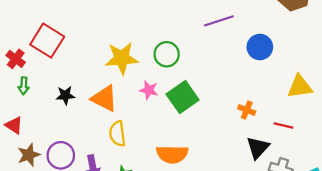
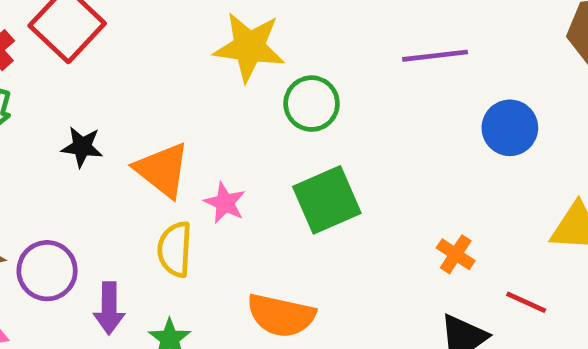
yellow star: (122, 58) -> (249, 47), moved
pink star: (149, 90) -> (225, 203), moved

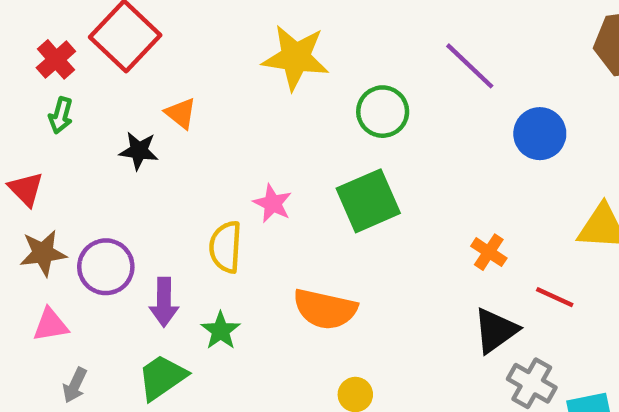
purple line: (435, 56) -> (470, 66), turned 50
green circle: (312, 104) -> (383, 112), moved
orange triangle: (162, 170) -> (181, 113), moved, size x0.6

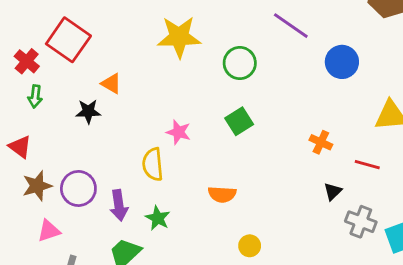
green square: (368, 201) -> (239, 121), size x0.7
orange semicircle: (325, 309) -> (222, 194), size x0.7
black triangle: (496, 330) -> (333, 191), size x0.6

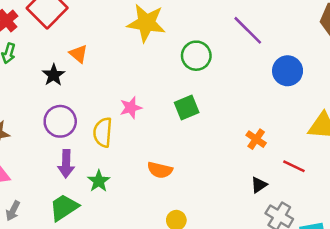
black star: (88, 111) -> (54, 75), turned 30
pink star: (178, 132) -> (131, 108), turned 30
purple circle: (78, 188) -> (60, 121), moved

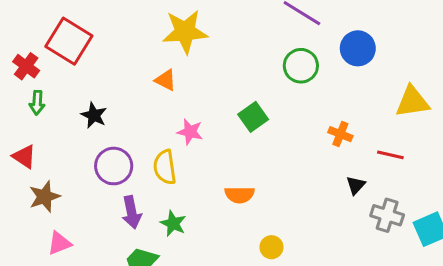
orange triangle: (78, 54) -> (166, 80), moved
green circle: (196, 56) -> (301, 66), moved
pink star: (131, 108) -> (190, 132), turned -30

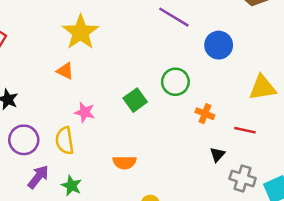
yellow star: (185, 32) -> (80, 32), turned -30
green circle: (301, 66) -> (175, 82), moved
purple arrow: (132, 212) -> (38, 177), turned -130

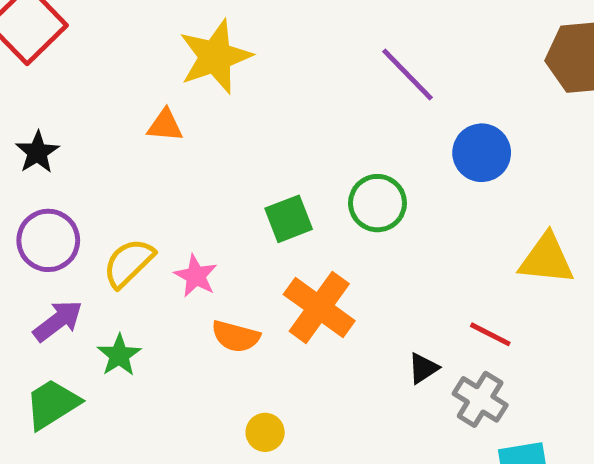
orange triangle: (65, 71) -> (165, 125), turned -36
pink star: (85, 112) -> (196, 276), moved
orange cross: (205, 114) -> (319, 308), moved, size x1.8
yellow semicircle: (65, 141) -> (129, 263), turned 40
gray cross: (243, 178) -> (480, 399), moved

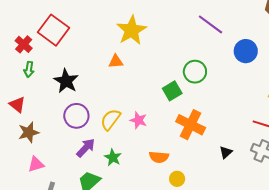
black star: (37, 152) -> (66, 81), size x1.4
green circle: (377, 203) -> (195, 72), moved
orange semicircle: (236, 336) -> (159, 157), moved
black triangle: (423, 368) -> (226, 152), moved

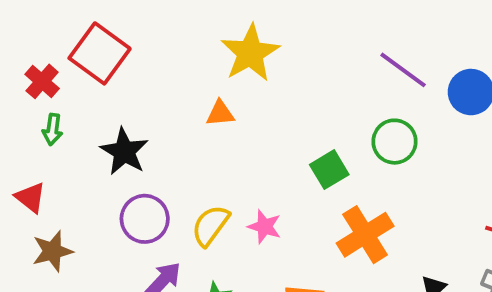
purple line: (210, 24) -> (403, 70), moved
green circle: (195, 72) -> (394, 142), moved
orange cross: (191, 125) -> (365, 235), turned 32

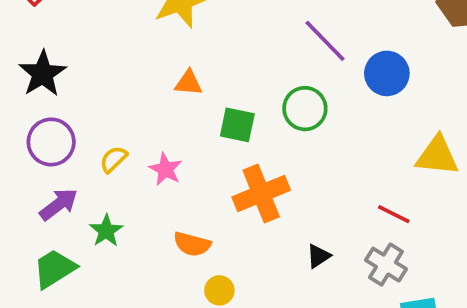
orange triangle: (220, 113) -> (188, 83), moved
green square: (329, 170) -> (237, 125), turned 33
yellow semicircle: (210, 226) -> (113, 159), size x0.7

